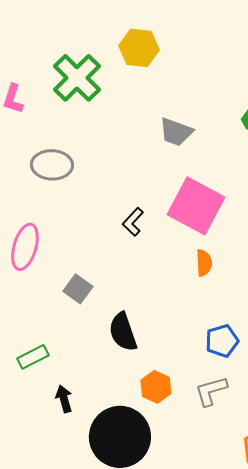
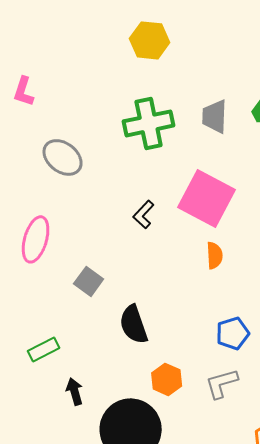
green cross: (77, 78) -> (149, 123), moved, turned 33
gray trapezoid: (176, 132) -> (215, 116), moved, turned 72
gray ellipse: (52, 165) -> (63, 157), turned 36

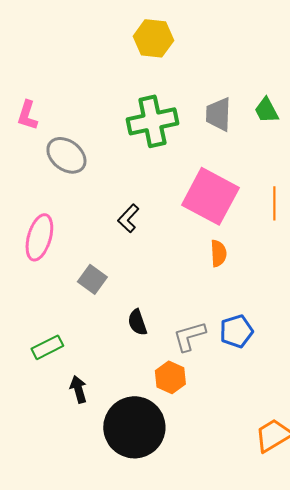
pink L-shape: (24, 91) -> (27, 115), moved
black L-shape: (144, 214) -> (128, 218), moved
black semicircle: (134, 324) -> (137, 322), size x0.7
gray L-shape: (222, 383) -> (189, 336), moved

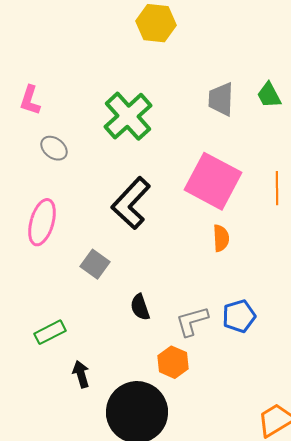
green cross: (152, 121) -> (128, 116), moved, turned -30
gray ellipse: (66, 155) -> (54, 148), moved, size x0.7
black L-shape: (128, 218) -> (131, 203), size x1.8

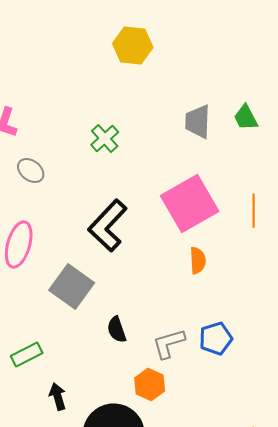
green cross: (128, 116) -> (105, 138), size x0.6
pink square: (213, 181) -> (190, 204), turned 32
gray square: (95, 264) -> (72, 286), size x1.5

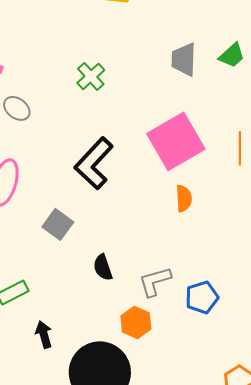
green trapezoid: (246, 118) -> (232, 55), turned -104
gray square: (72, 286) -> (58, 224), size x0.7
blue pentagon: (216, 338) -> (202, 297), moved

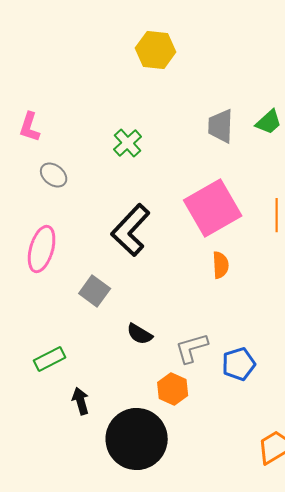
black semicircle: (103, 267) -> (140, 334), turned -40

